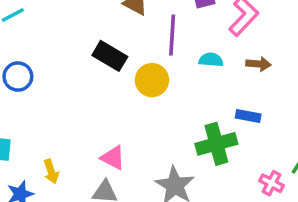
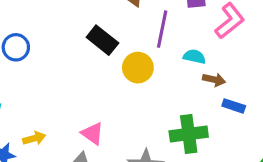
brown arrow: (258, 64) -> (214, 80), moved
blue rectangle: (248, 116) -> (234, 106), moved
yellow arrow: (51, 171) -> (34, 138), turned -95

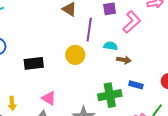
black rectangle: (102, 40) -> (34, 63), moved, turned -42
blue rectangle: (234, 106) -> (136, 85), moved
yellow arrow: (34, 138) -> (12, 103), turned 104

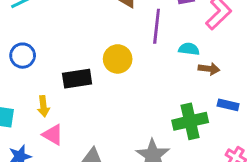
yellow circle: (75, 55) -> (118, 59), moved
pink triangle: (49, 98) -> (53, 135), moved
yellow arrow: (12, 103) -> (43, 106), moved

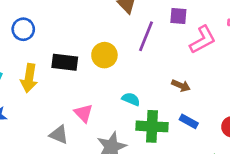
cyan semicircle: (189, 49) -> (131, 99), moved
yellow arrow: (43, 106) -> (29, 78), size x1.5
pink triangle: (53, 135) -> (83, 113), moved

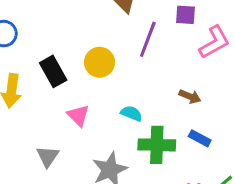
black rectangle: (65, 62) -> (53, 71), turned 55
pink triangle: (83, 113) -> (78, 115), moved
gray triangle: (59, 135) -> (48, 156), turned 42

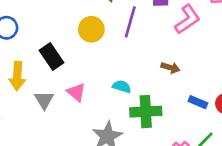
yellow circle: (100, 62) -> (91, 29), moved
blue rectangle: (200, 138) -> (198, 102), moved
gray triangle: (48, 156) -> (44, 100), moved

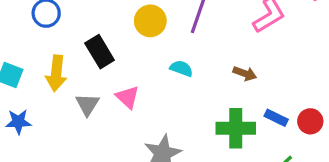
cyan semicircle: (122, 87) -> (181, 68), moved
green cross: (146, 112) -> (236, 128), moved

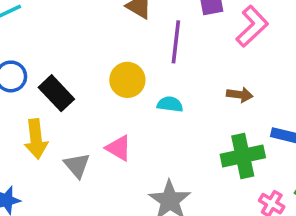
yellow circle: (150, 21) -> (127, 80), moved
black rectangle: (100, 52) -> (56, 93), moved

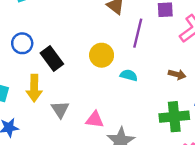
pink triangle: (119, 148) -> (95, 120), moved, turned -30

